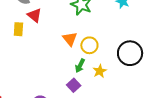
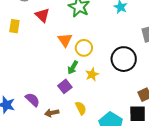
red triangle: (34, 15) -> (42, 15), moved

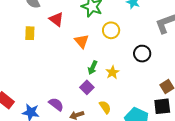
yellow circle: (84, 48) -> (111, 30), moved
black circle: (124, 59) -> (142, 54), size x0.7

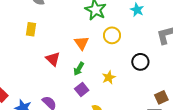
red triangle: (56, 19) -> (53, 59), moved
green arrow: (93, 68) -> (79, 69), moved

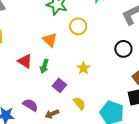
black circle: (140, 62) -> (123, 49), moved
green arrow: (79, 69) -> (44, 66), moved

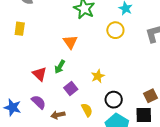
yellow circle: (78, 26) -> (115, 30), moved
black circle: (123, 49) -> (114, 100), moved
red triangle: (25, 61) -> (40, 74), moved

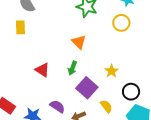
yellow rectangle: (20, 29) -> (20, 27), moved
red triangle: (40, 74) -> (42, 70), moved
purple square: (71, 88) -> (87, 88), size x1.5

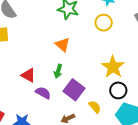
yellow star: (112, 71) -> (113, 67), moved, size x1.6
purple semicircle: (57, 106) -> (43, 93), moved

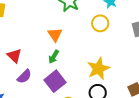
green arrow: (58, 71) -> (54, 57), moved
purple semicircle: (43, 93) -> (24, 76), turned 91

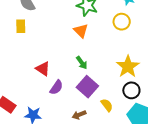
orange triangle: (55, 35) -> (81, 31), moved
green arrow: (54, 57) -> (82, 63), turned -56

